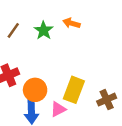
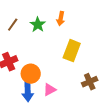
orange arrow: (71, 23) -> (61, 19), turned -96
yellow rectangle: (74, 90) -> (72, 51), moved

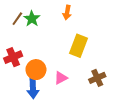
green star: (38, 25) -> (32, 19), moved
pink triangle: (50, 90) -> (61, 78), moved

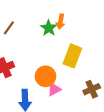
green star: (32, 19) -> (49, 28), moved
orange circle: (36, 70) -> (45, 76), moved

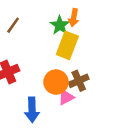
yellow rectangle: (72, 56) -> (67, 45), moved
brown cross: (92, 89) -> (79, 81), moved

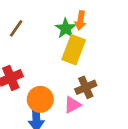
orange circle: (56, 82) -> (40, 99), moved

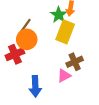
brown line: (16, 28) -> (26, 25), moved
orange circle: (40, 99) -> (27, 39), moved

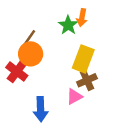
yellow rectangle: (65, 32) -> (83, 59), moved
red cross: (15, 54) -> (17, 71), turned -30

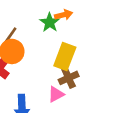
orange arrow: (82, 18) -> (64, 15), turned -114

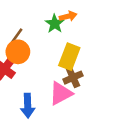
pink triangle: (56, 94) -> (61, 93), size x1.5

